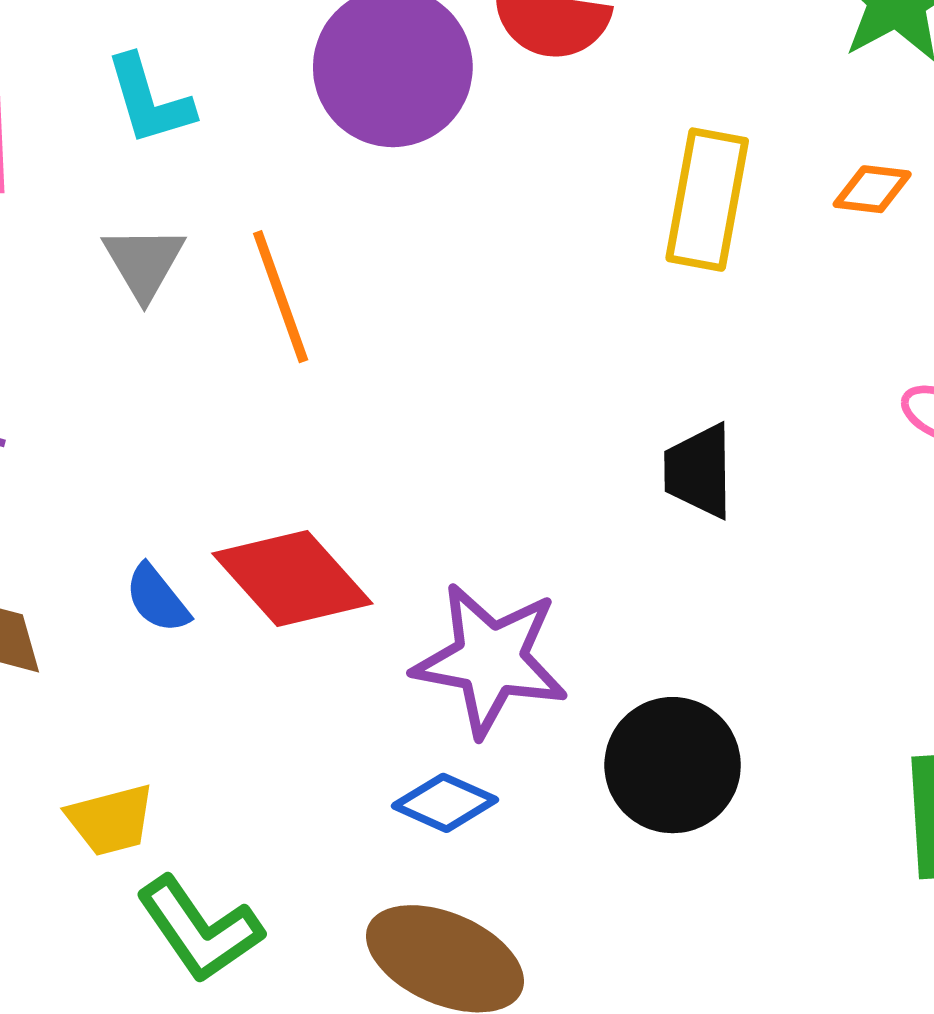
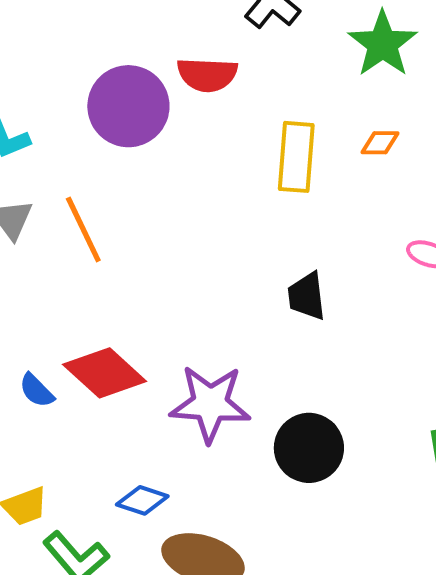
blue diamond: (445, 803) -> (142, 500), moved

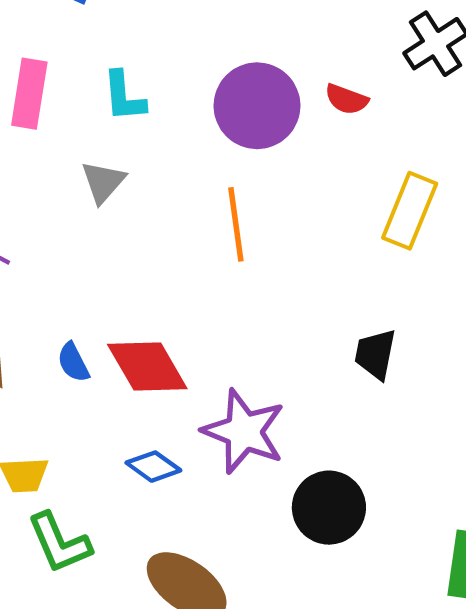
red semicircle: (207, 75) -> (346, 99), size x0.7
orange line: (83, 229) -> (236, 224), moved
blue diamond: (142, 500) -> (153, 467), moved

